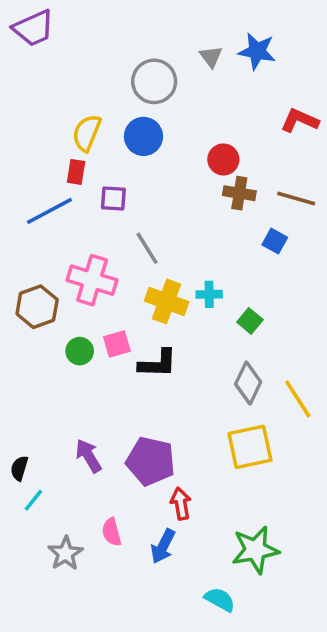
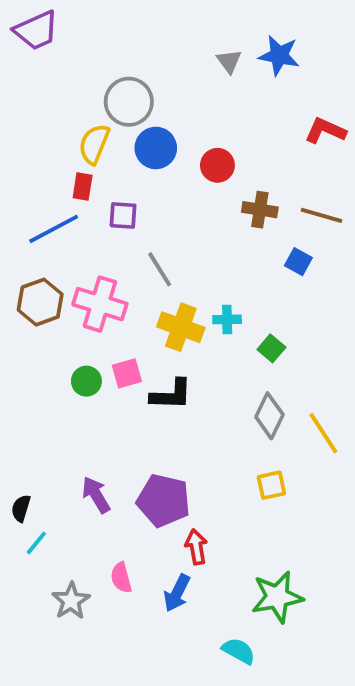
gray circle: (154, 81) -> (129, 102), moved
red circle: (223, 159) -> (217, 165), moved
brown hexagon: (37, 307) -> (40, 302), moved
yellow square: (250, 447) -> (271, 485), size x0.6

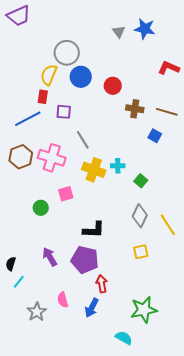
green circle: (86, 381) -> (41, 208), moved
black L-shape: (171, 395) -> (94, 230), moved

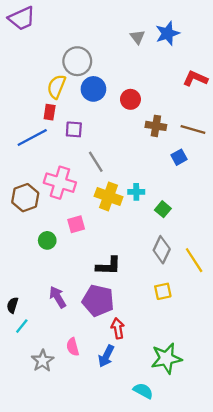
blue star: (145, 29) -> (167, 33), turned -30
blue square: (155, 136) -> (179, 157), turned 32
brown hexagon: (21, 157) -> (25, 198), moved

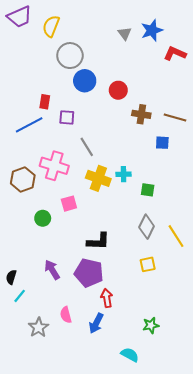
red L-shape: (195, 79) -> (175, 53), moved
yellow semicircle: (56, 87) -> (51, 26), moved
blue square: (179, 157) -> (162, 143), turned 32
green square: (163, 209) -> (148, 190), turned -32
green star: (166, 358) -> (151, 325), size x0.6

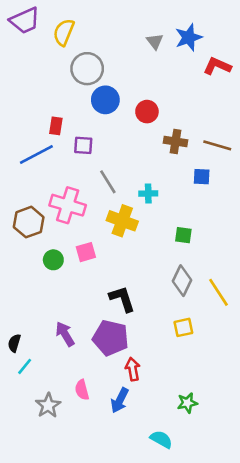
cyan cross: (124, 174) -> (148, 193), moved
green circle: (43, 218) -> (53, 260), moved
black L-shape: (98, 241) -> (122, 299), turned -110

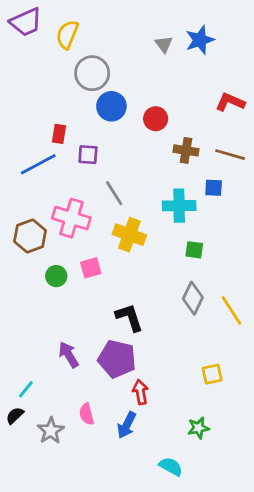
red L-shape: (217, 66) -> (230, 102), moved
cyan cross: (148, 193) -> (179, 206), moved, size x1.6
yellow square: (183, 327) -> (212, 374), moved
black semicircle: (14, 343) -> (15, 415), moved, turned 30

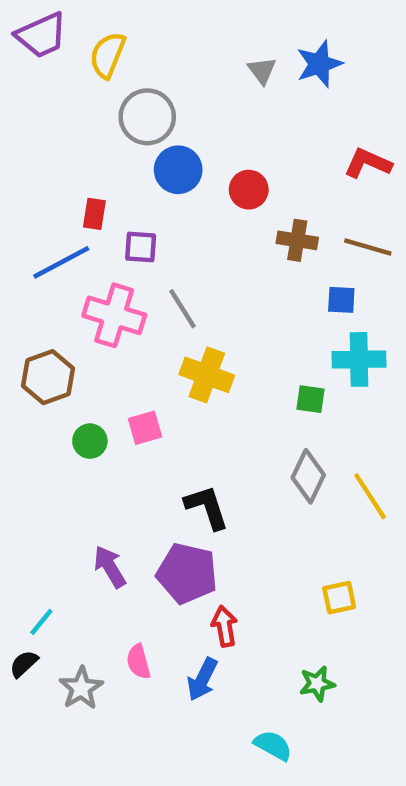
cyan cross: (179, 206) -> (359, 359), moved
pink cross: (71, 218) -> (114, 315), moved

